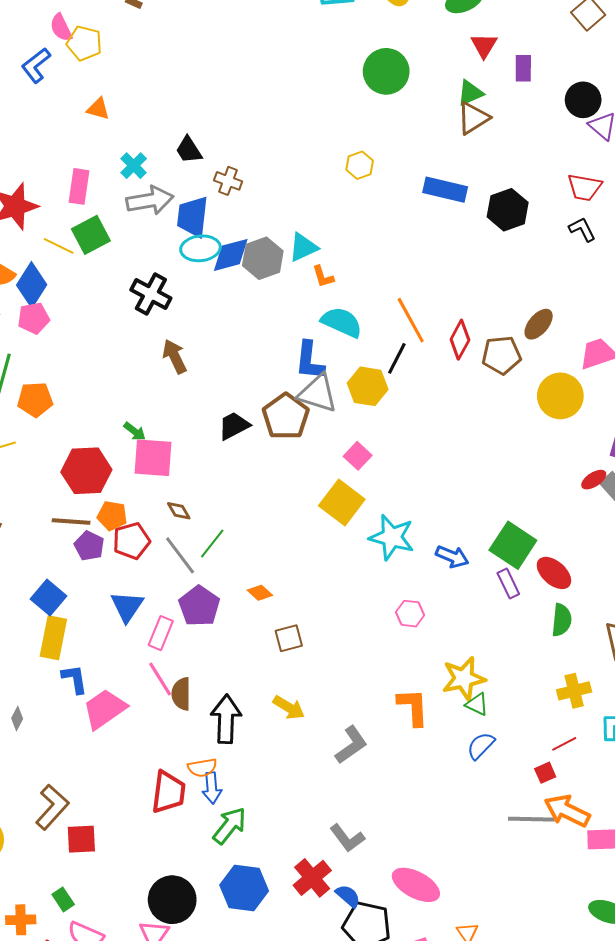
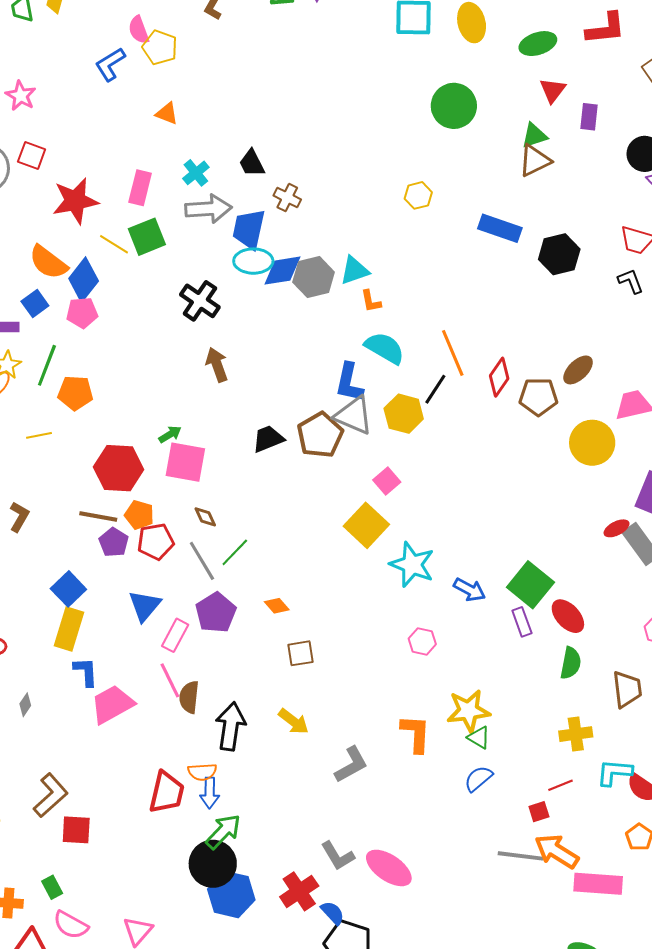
green arrow: (135, 431) -> (170, 434), turned -75
pink ellipse: (416, 885) -> (389, 868), moved
black circle: (172, 900) -> (213, 864), moved

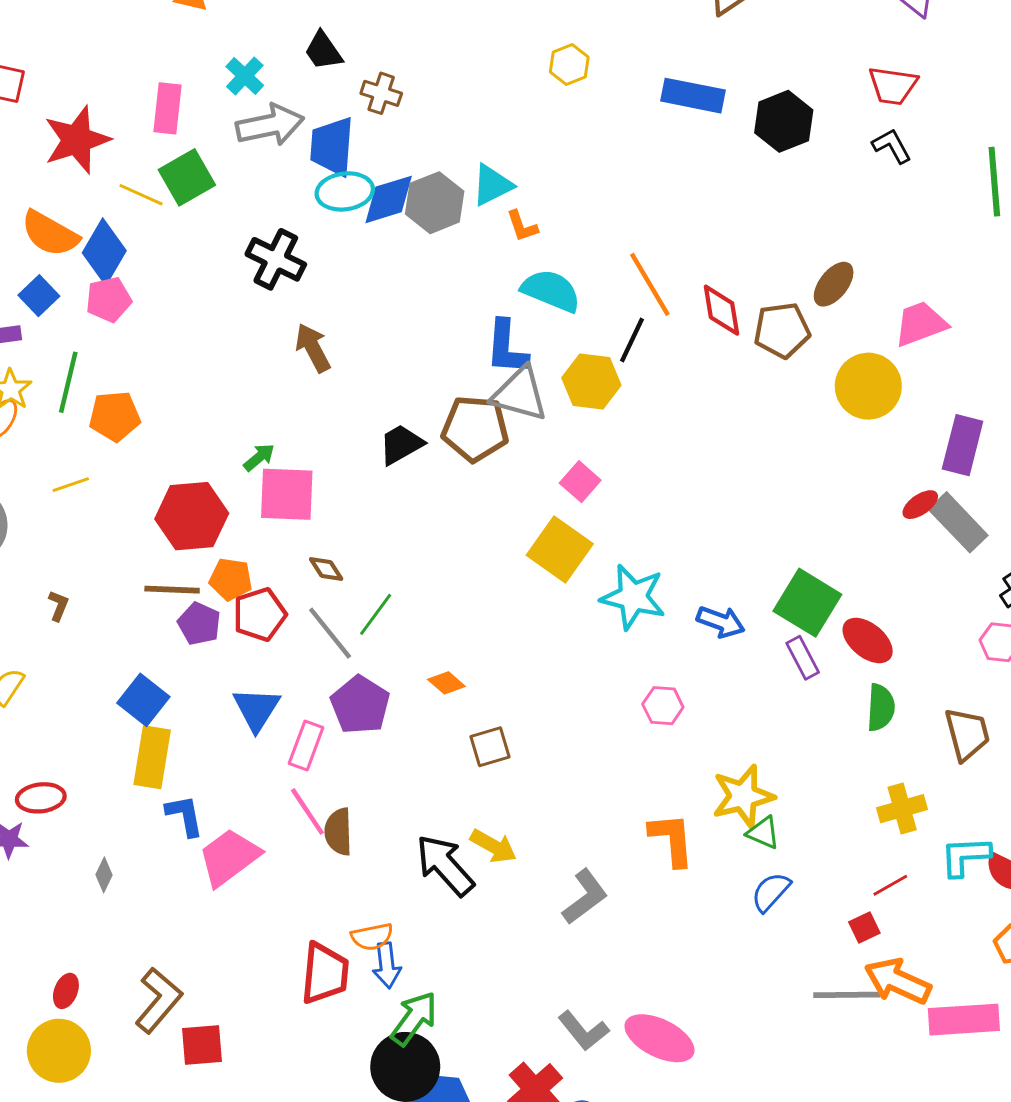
red diamond: (499, 377) -> (721, 310), turned -36
brown pentagon: (320, 435) -> (475, 429), turned -30
brown L-shape: (19, 517) -> (58, 606), size x0.7
black arrow: (231, 726) -> (445, 865), moved, turned -42

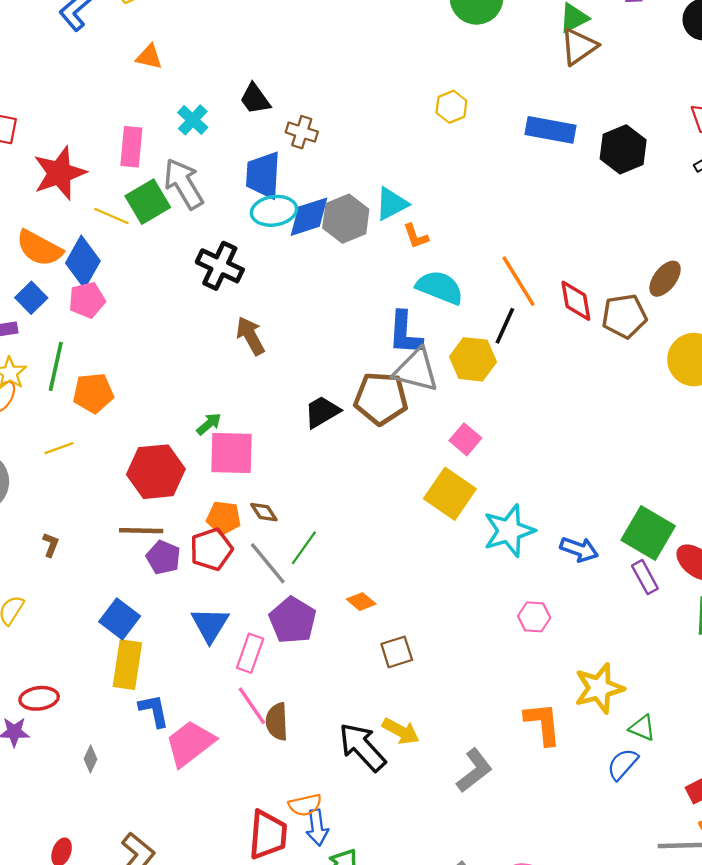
gray arrow: (270, 125) -> (184, 184), moved, turned -108
orange pentagon: (231, 579) -> (224, 518), moved
cyan star: (633, 597) -> (509, 531), turned -30
green triangle: (763, 833) -> (642, 728), moved

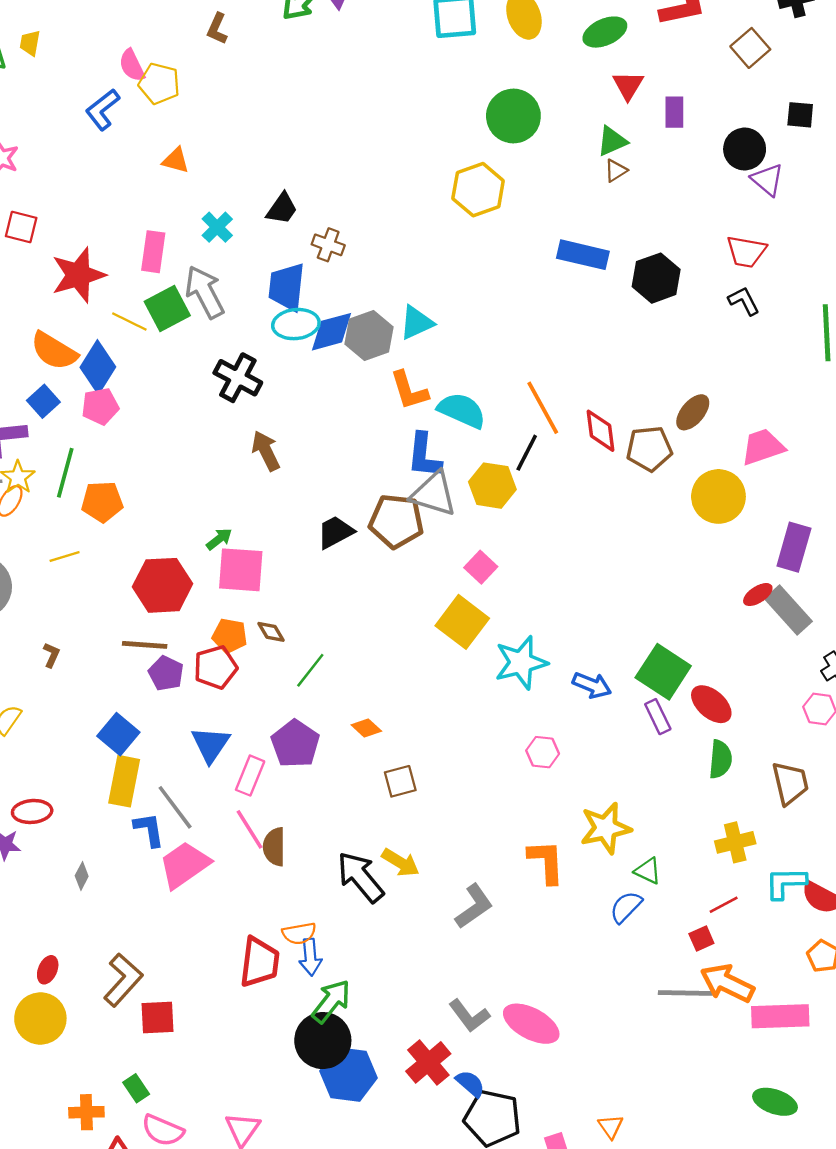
brown triangle: (579, 46) -> (616, 171), size x0.6
black trapezoid: (255, 99) -> (282, 209), turned -112
yellow hexagon: (451, 107) -> (478, 190), moved, size x1.6
orange L-shape: (416, 236) -> (409, 390), moved, size x1.5
gray line: (268, 563) -> (175, 807), moved

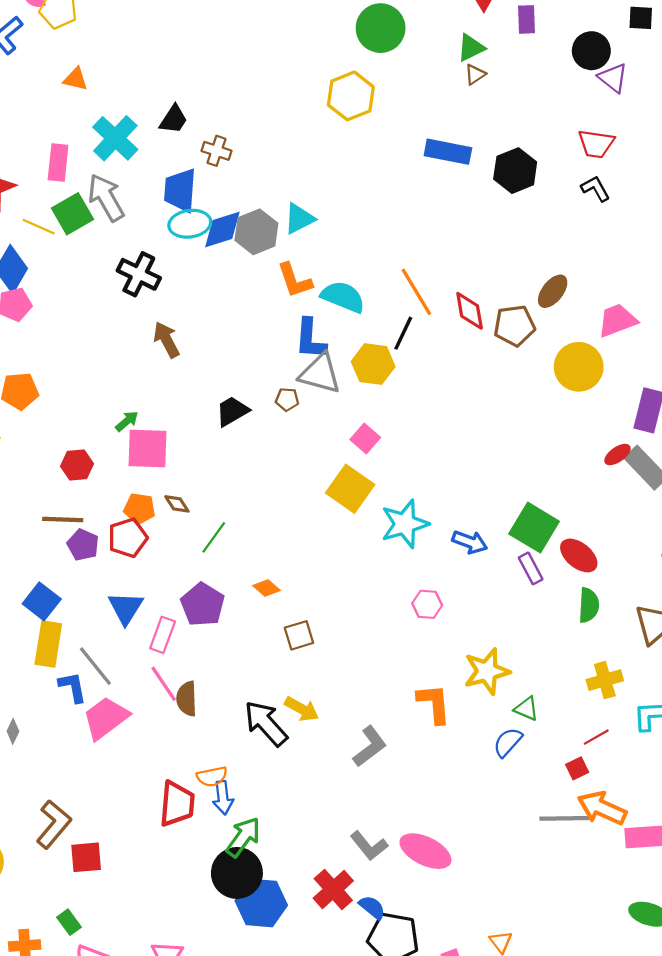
cyan cross: (217, 227) -> (115, 138), size x1.6
brown pentagon: (396, 521) -> (287, 399), size x0.5
red hexagon: (163, 585) -> (77, 465), size x0.6

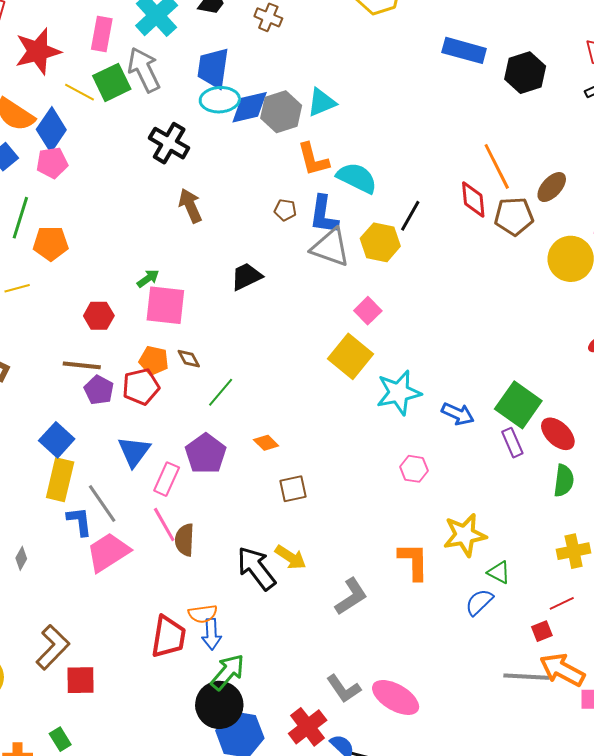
brown cross: (217, 151) -> (268, 17), moved
orange line: (416, 292) -> (497, 166), moved
brown pentagon: (287, 399) -> (285, 210), moved

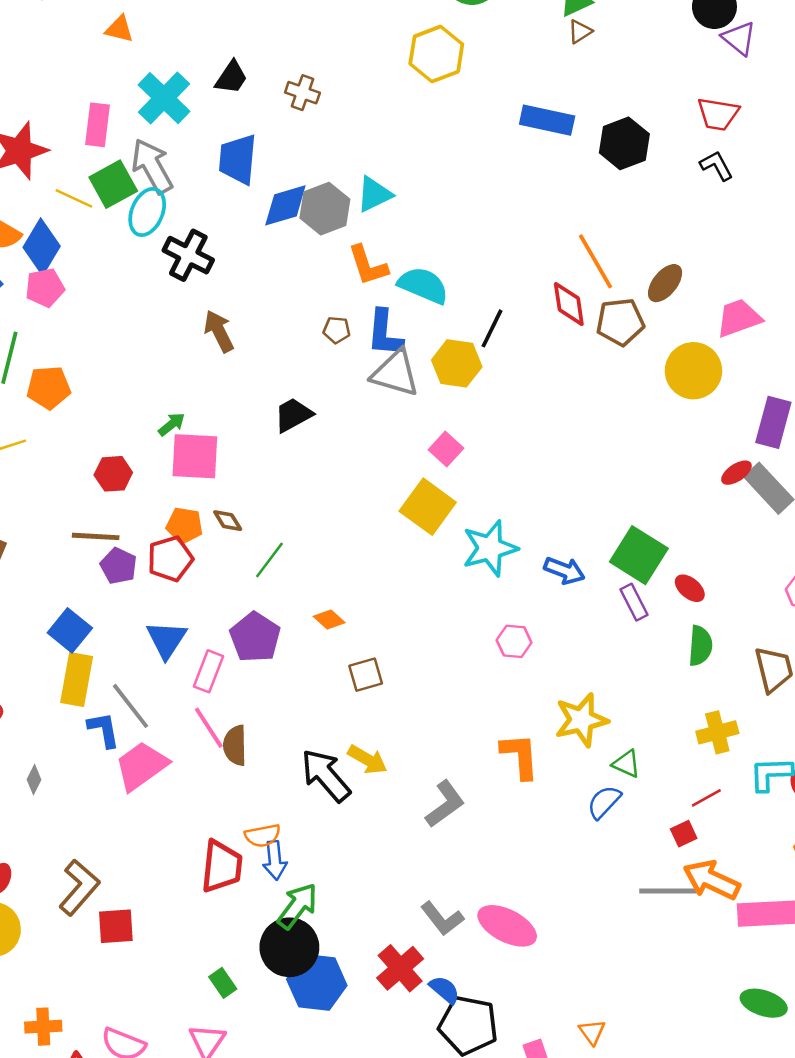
cyan ellipse: (220, 100) -> (147, 212), moved, turned -60
red ellipse: (558, 434) -> (690, 588), size x0.7
green rectangle: (60, 739) -> (223, 983), moved

